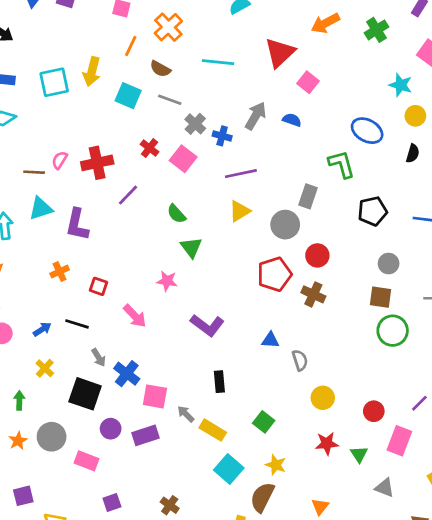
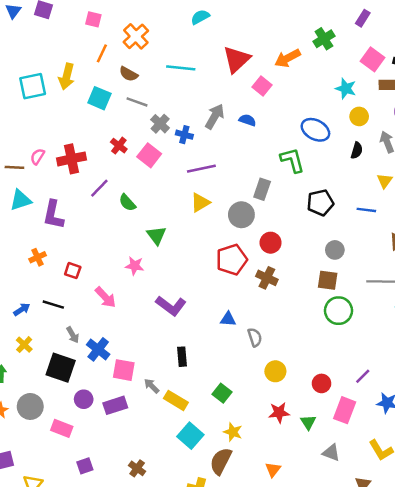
orange arrow: (325, 23) -> (288, 58), moved
green semicircle: (176, 214) -> (127, 203), moved

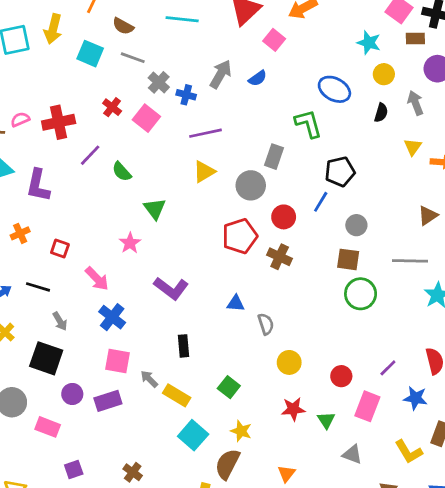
blue semicircle: (247, 120) -> (258, 78), turned 126
pink semicircle: (38, 156) -> (20, 119), turned 35
blue line: (366, 210) -> (321, 202), moved, turned -66
pink star: (135, 266) -> (130, 243), turned 30
blue cross: (98, 349) -> (112, 317), moved

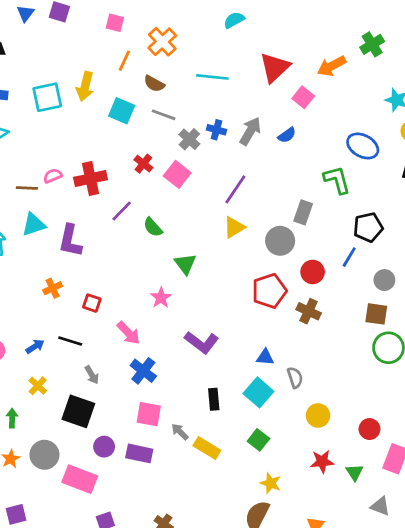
blue cross: (186, 95) -> (216, 130), moved
purple line: (205, 133) -> (235, 189), turned -44
purple rectangle: (108, 401) -> (139, 453), turned 30
pink rectangle: (48, 427) -> (80, 479), size x1.4
cyan square: (193, 435) -> (258, 392), moved

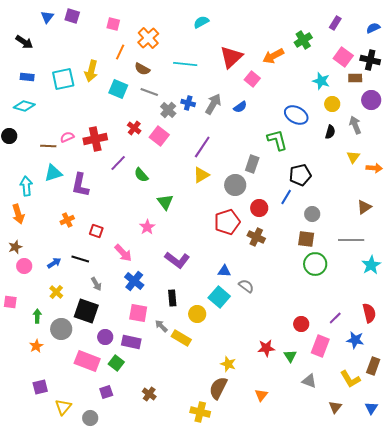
gray semicircle: (295, 378) -> (246, 286), turned -35
black rectangle: (214, 399) -> (172, 298), moved
yellow circle: (318, 415) -> (197, 314), moved
green square: (258, 440) -> (116, 363), moved
gray circle: (44, 455) -> (61, 329), moved

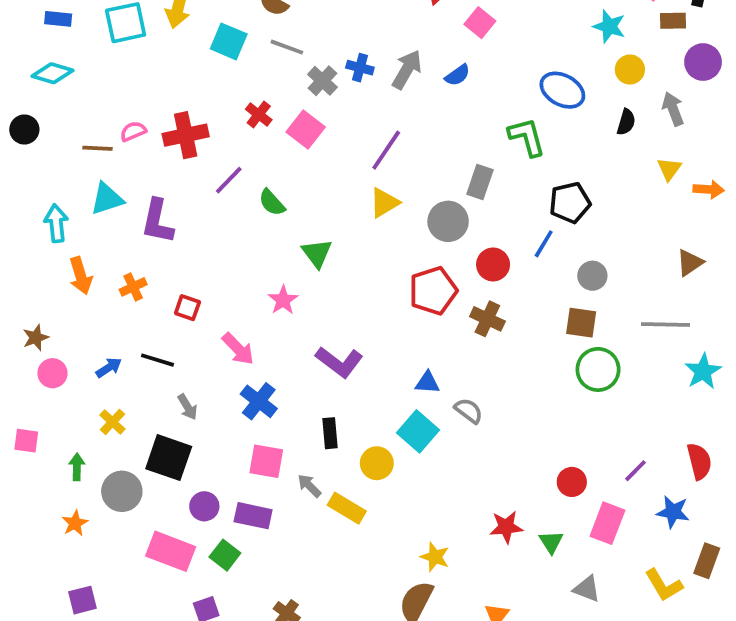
orange arrow: (18, 214) -> (81, 276), moved

